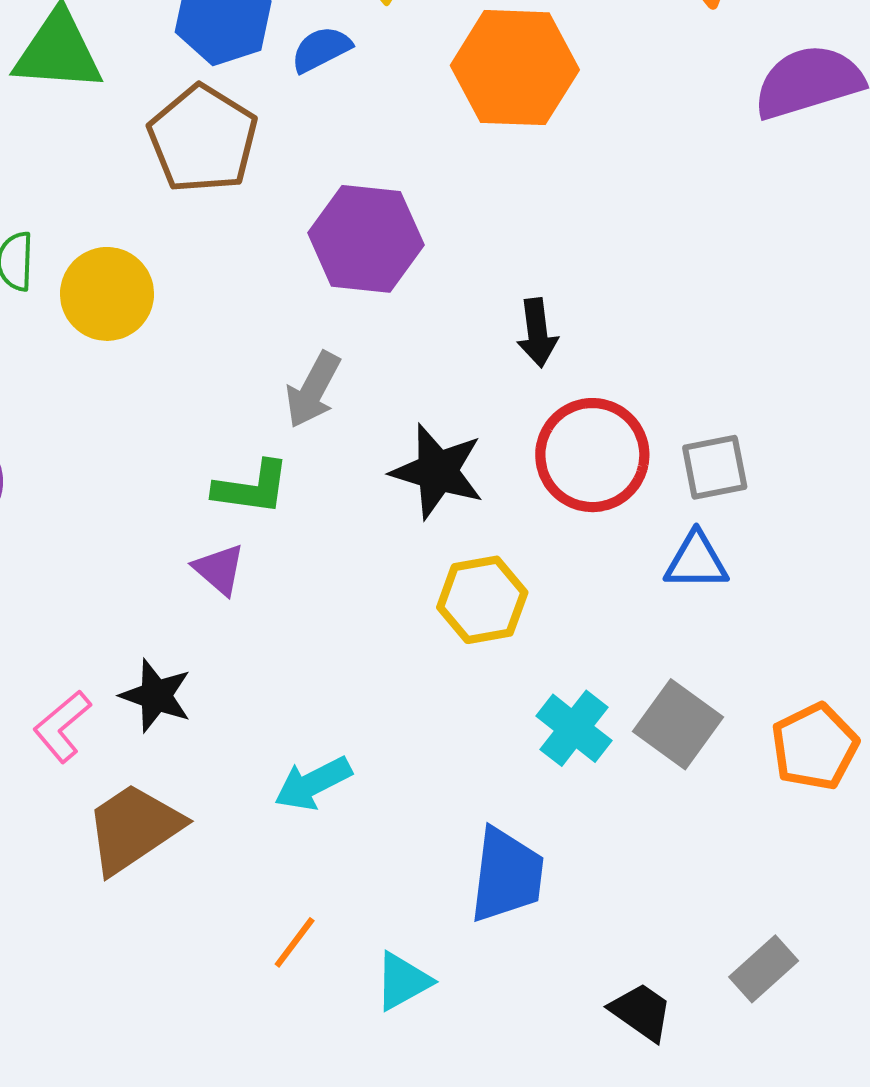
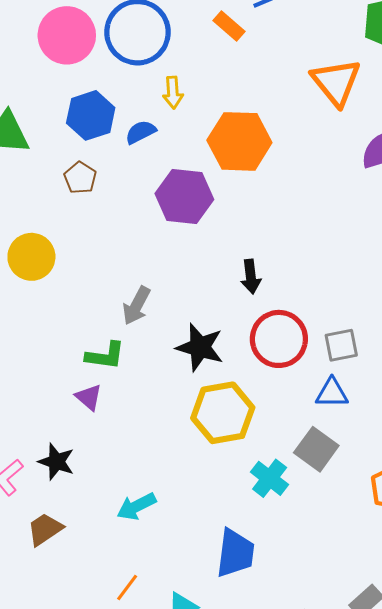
brown pentagon: (203, 139) -> (80, 178), size x0.6
purple hexagon: (366, 239) -> (184, 197), moved
yellow hexagon: (482, 600) -> (223, 413), size x1.4
gray square: (678, 724) -> (316, 449), moved
brown trapezoid: (134, 828) -> (45, 529), size x0.7

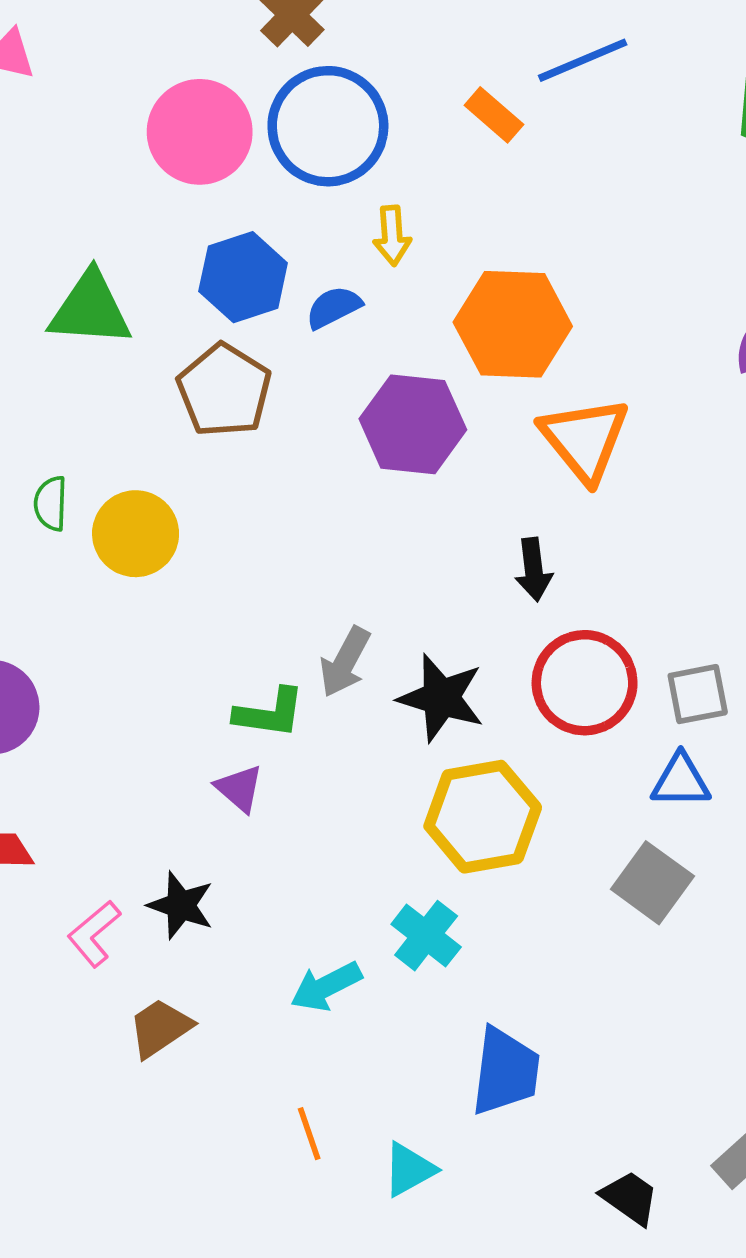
orange triangle: (336, 82) -> (585, 439), moved
brown pentagon: (80, 178) -> (224, 390), size x1.6
gray arrow: (136, 306) -> (345, 662), moved
cyan cross: (270, 478) -> (426, 936), moved
orange line: (127, 587) -> (309, 1134), turned -56

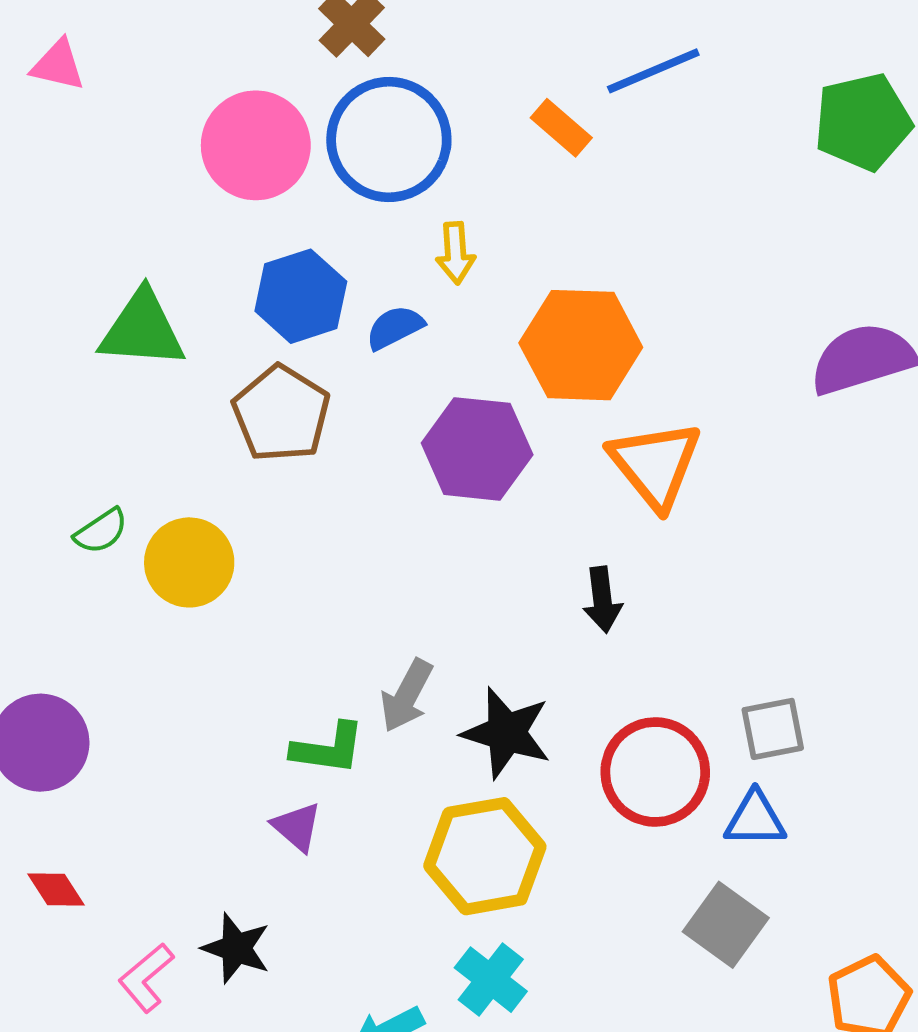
green semicircle: (51, 504) -> (101, 531), turned -126
red circle: (585, 683) -> (655, 772), moved
yellow hexagon: (483, 817) -> (485, 856), moved

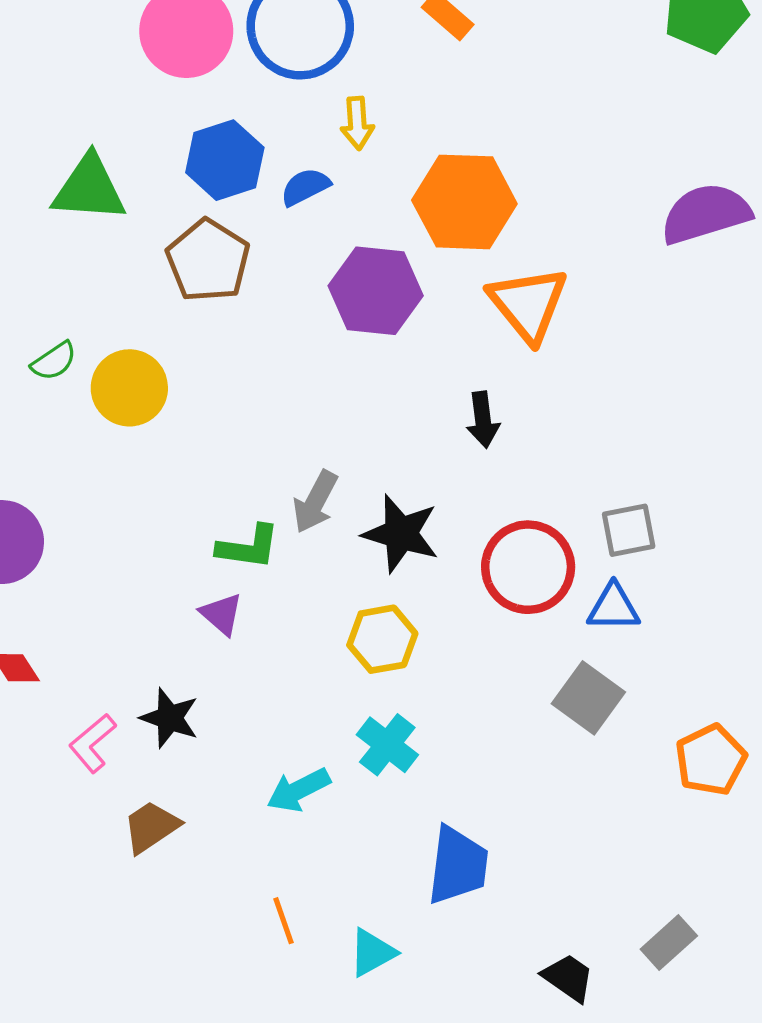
yellow hexagon: (485, 856) -> (382, 639), size x0.7

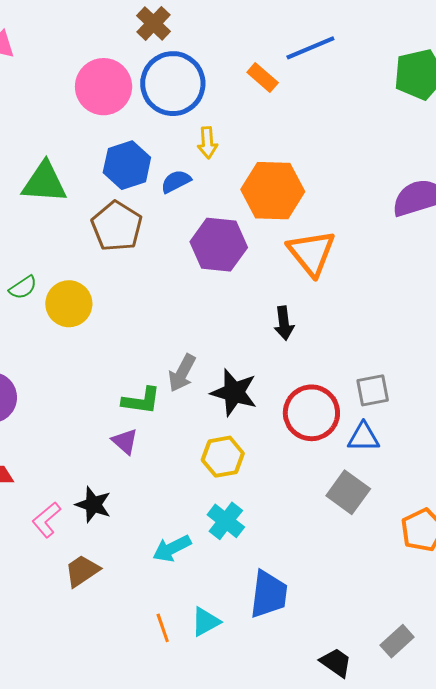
cyan triangle: (372, 952) -> (205, 622), moved

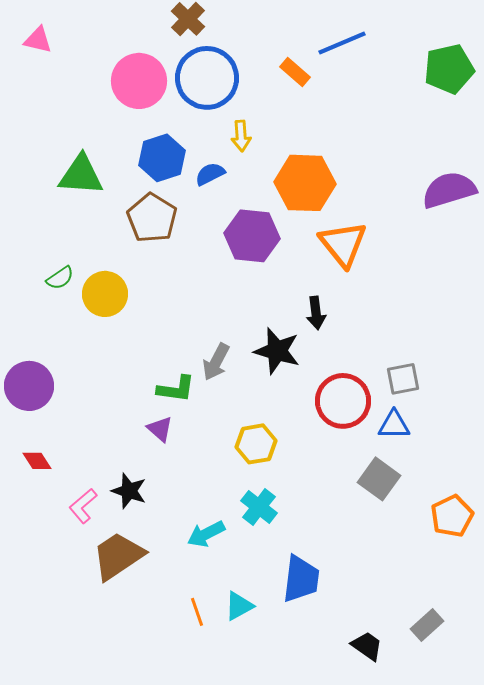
black star: (234, 392) -> (277, 351), moved
brown trapezoid: (82, 571) -> (118, 556), size x1.5

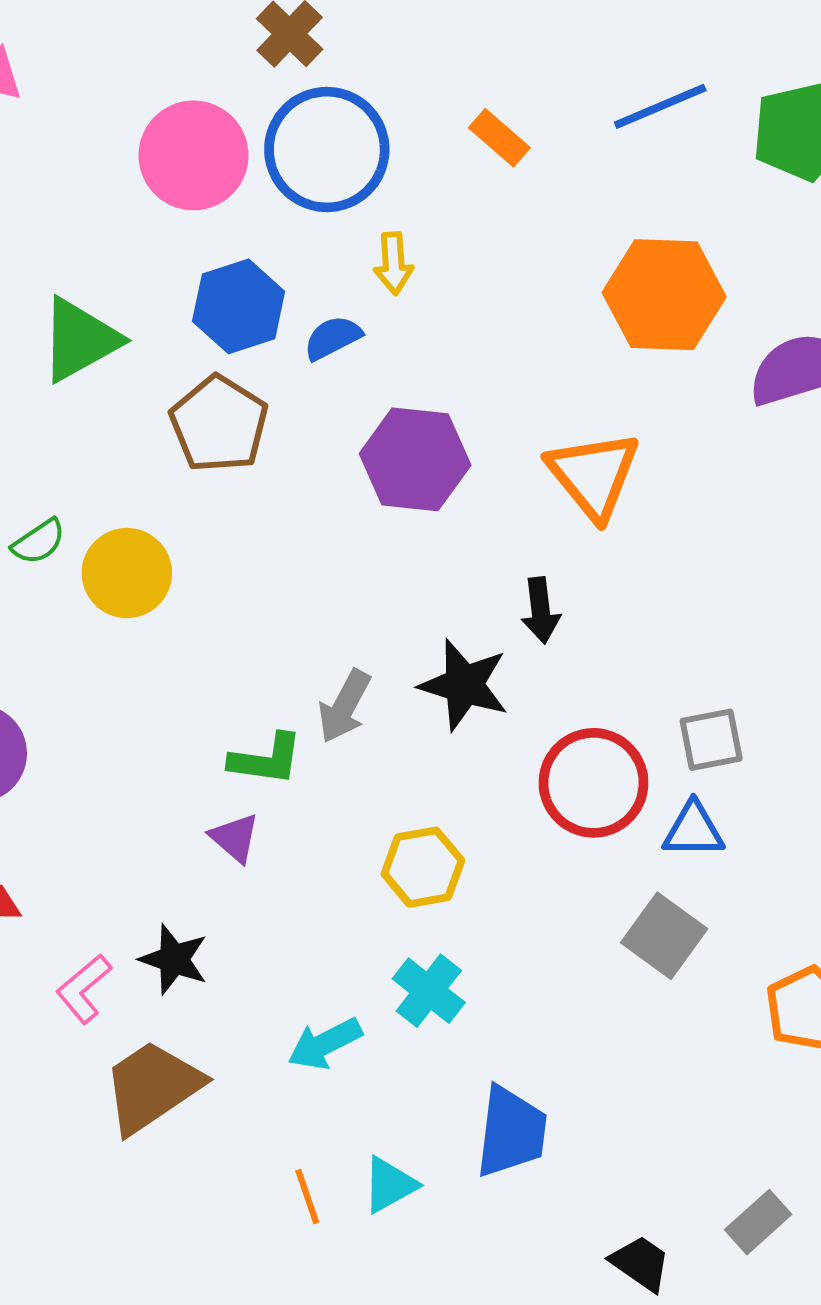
blue line: (342, 43) -> (660, 106), moved
green triangle: (81, 175) -> (80, 340), turned -33
orange hexagon: (305, 183) -> (664, 295), moved

